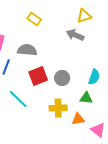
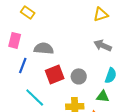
yellow rectangle: (34, 19) -> (28, 12), moved
gray arrow: (75, 35) -> (103, 45), moved

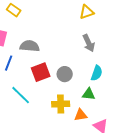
gray arrow: (103, 45) -> (89, 43), turned -138

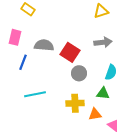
gray arrow: (89, 43) -> (103, 42), turned -72
red square: (41, 72) -> (70, 52), moved, turned -36
cyan line: (21, 95) -> (35, 94), turned -55

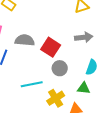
cyan line: (35, 94) -> (32, 84), moved
yellow cross: (75, 103) -> (56, 98), turned -30

